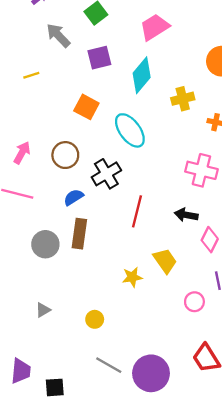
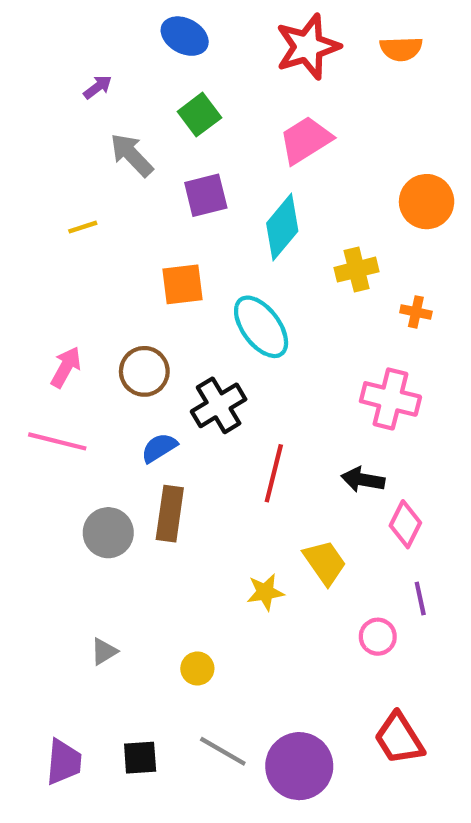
orange square: (86, 107) -> (183, 284), turned -35
black square: (55, 387) -> (140, 758), moved

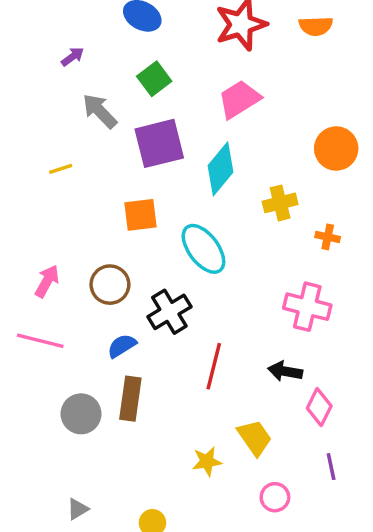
purple square: (206, 195) -> (159, 143), size x1.4
pink circle: (378, 637) -> (275, 497), moved

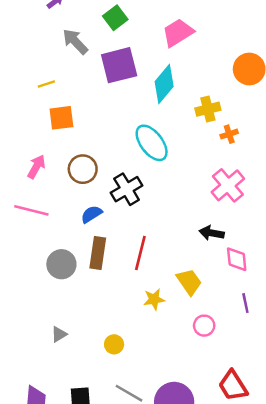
orange square: (141, 215) -> (61, 118), moved
orange cross: (328, 237) -> (229, 134), moved, turned -30
pink cross: (307, 307) -> (228, 185), turned 36
red line: (214, 366) -> (140, 253), moved
pink diamond: (319, 407) -> (237, 259), turned -32

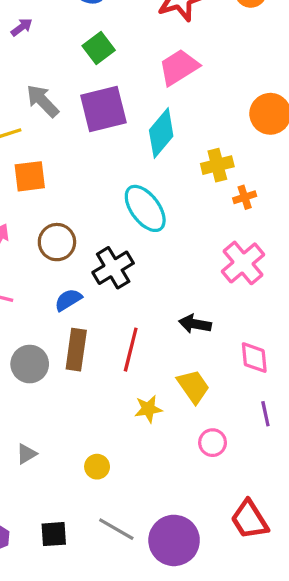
gray arrow: (75, 41) -> (43, 101), moved
black arrow: (212, 233) -> (195, 324), moved

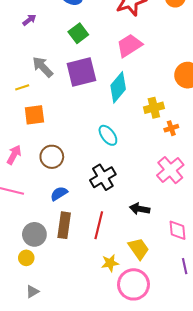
cyan ellipse: (145, 208) -> (108, 135), size x0.7
black cross: (113, 268) -> (103, 177), moved
pink circle: (213, 443) -> (134, 284), moved, size x1.8
yellow circle: (97, 467) -> (26, 258), moved

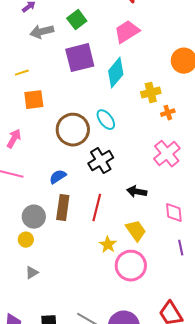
gray arrow: (43, 67) -> (42, 32), moved, turned -60
brown circle: (52, 157) -> (73, 130), moved, size x1.4
yellow star: (110, 263) -> (108, 245), turned -30

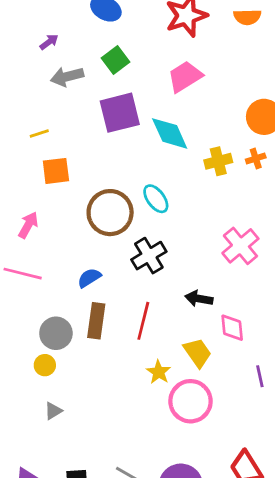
cyan diamond: (116, 73) -> (170, 133), turned -64
orange cross: (168, 113) -> (256, 158), moved
pink diamond: (174, 213) -> (232, 328), moved

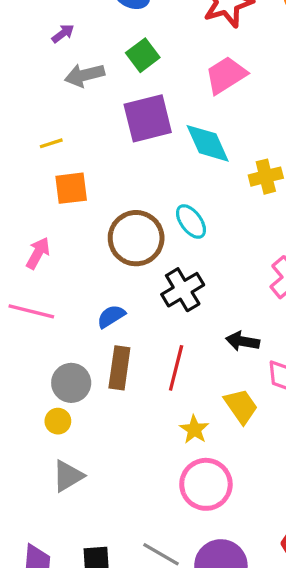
pink circle: (191, 401) -> (206, 484), moved
gray triangle: (53, 411) -> (68, 476), size x1.5

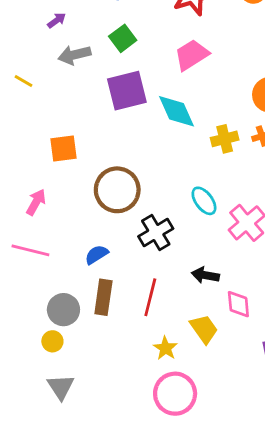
yellow line: (51, 143) -> (24, 81), moved, turned 48
cyan ellipse: (191, 221) -> (204, 201), moved
gray triangle: (68, 476) -> (61, 387), turned -32

